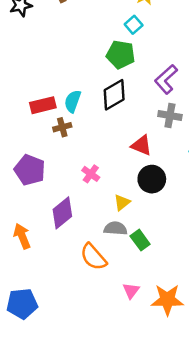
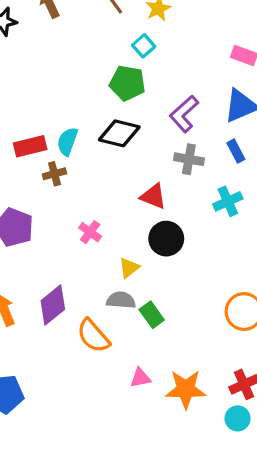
black diamond: (114, 95) -> (119, 133), turned 44
purple diamond: (62, 213) -> (53, 305), moved
pink triangle: (131, 291) -> (140, 378), turned 42

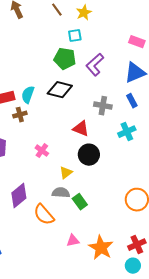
cyan square: (144, 46) -> (75, 36), turned 32
purple L-shape: (184, 114) -> (95, 65), moved
orange star: (186, 389) -> (101, 248), turned 30

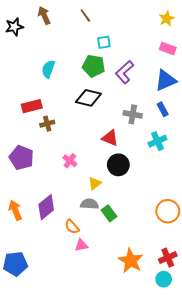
yellow star: (84, 13) -> (167, 19), moved
cyan semicircle: (28, 95) -> (48, 69), moved
orange semicircle: (44, 215) -> (72, 227), size x0.7
pink triangle: (73, 241) -> (81, 245), moved

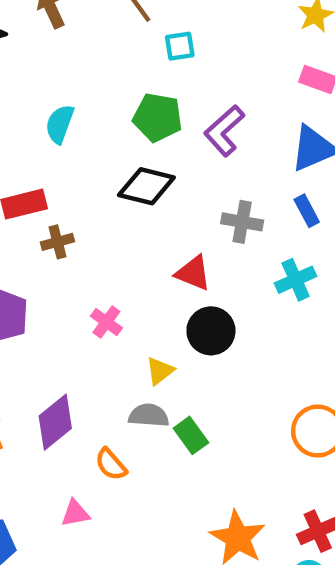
cyan square: (104, 42) -> (180, 46), moved
pink triangle: (81, 245) -> (75, 513), moved

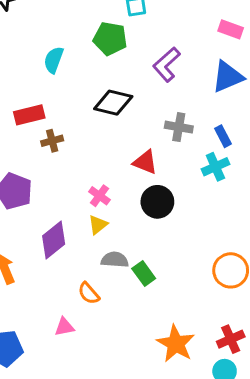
green pentagon: (158, 117) -> (110, 39), moved
blue rectangle: (307, 211) -> (223, 136), moved
pink cross: (106, 322) -> (99, 196), moved
yellow triangle: (160, 371) -> (98, 225), moved
purple diamond: (55, 422) -> (54, 240), moved

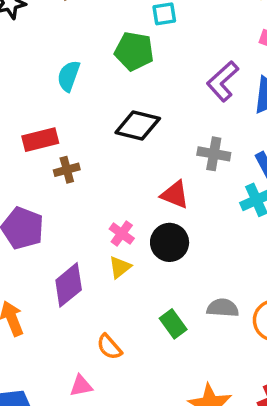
purple L-shape: (167, 64) -> (223, 81), moved
black circle: (157, 202) -> (170, 242), moved
gray semicircle: (115, 260) -> (223, 308), moved

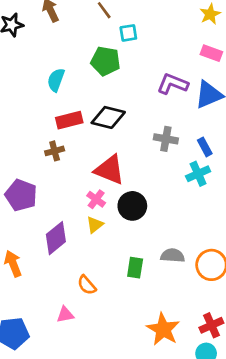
purple L-shape: (223, 81) -> (173, 84), turned 64
red rectangle: (40, 140) -> (69, 120), moved
red triangle: (175, 195) -> (110, 170), moved, size x1.4
green rectangle: (173, 324) -> (135, 268), turned 45

